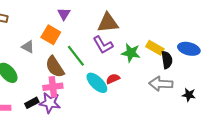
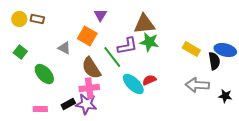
purple L-shape: (103, 45) -> (127, 46), moved, turned -70
green star: (131, 53) -> (149, 42), moved
black semicircle: (167, 60) -> (214, 61), moved

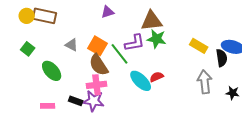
purple triangle: (100, 15) -> (108, 12), turned 40
brown rectangle: (37, 19) -> (45, 16), size x1.6
orange square: (87, 36) -> (98, 46), moved
gray arrow: (197, 85) -> (205, 82), turned 80
black rectangle: (68, 104) -> (76, 101), turned 48

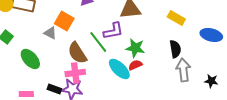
green star: (157, 39) -> (135, 48), moved
orange square: (98, 46) -> (64, 21), moved
yellow rectangle: (199, 46) -> (176, 18), moved
black semicircle: (222, 58) -> (175, 49), moved

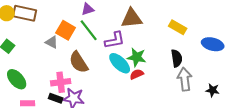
green line: (98, 42) -> (89, 30), moved
green ellipse: (30, 59) -> (17, 79), moved
cyan ellipse: (119, 69) -> (120, 63), moved
pink cross: (75, 73) -> (61, 82), moved

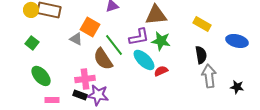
green line: (89, 30) -> (114, 45), moved
green star: (137, 57) -> (161, 41), moved

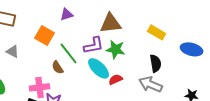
gray triangle: (76, 39) -> (13, 51), moved
brown semicircle: (103, 59) -> (58, 67), size x0.6
gray arrow: (209, 76) -> (151, 84), moved, turned -60

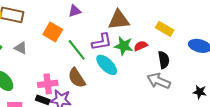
brown semicircle: (58, 67) -> (77, 78), moved, size x1.5
red semicircle: (116, 79) -> (141, 46), moved

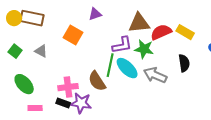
red semicircle: (141, 46) -> (161, 32), moved, size x1.5
green line: (77, 50) -> (110, 65), moved, turned 50
gray arrow: (159, 81) -> (155, 75), moved

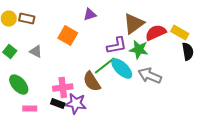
brown rectangle: (32, 18) -> (27, 19), size x0.7
brown triangle: (139, 23) -> (134, 24), turned -30
black semicircle: (184, 63) -> (188, 52), moved
green line: (110, 65) -> (105, 66), turned 40

